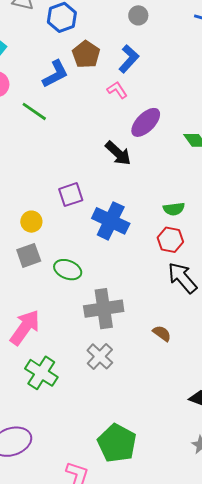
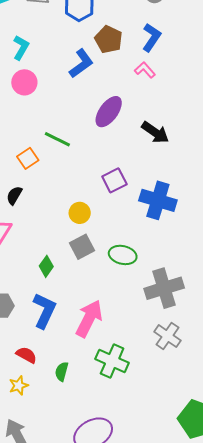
green line: (34, 111) -> (57, 139), moved
purple ellipse: (146, 122) -> (109, 112), moved

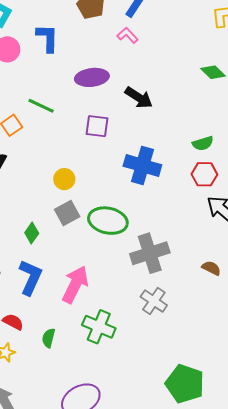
blue L-shape: (81, 63) -> (47, 38), moved, turned -52
purple ellipse: (109, 112) -> (92, 77), turned 48
purple square: (114, 180) -> (97, 126), moved, turned 35
green ellipse: (123, 255) -> (108, 221), size x1.4

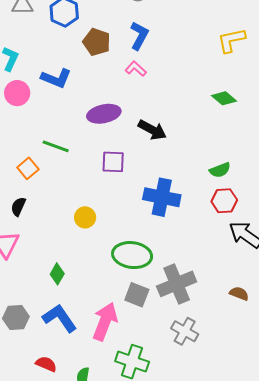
blue L-shape: (47, 38) -> (56, 78), turned 116
gray square: (67, 213) -> (137, 295), moved, turned -35
blue L-shape: (30, 277) -> (60, 318), turned -54

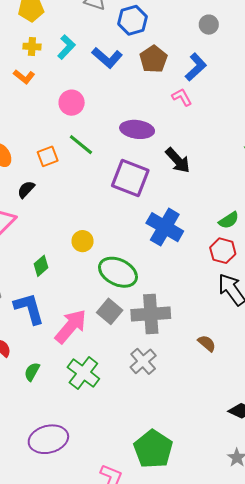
blue L-shape: (56, 78) -> (107, 58), moved
pink circle: (17, 93) -> (72, 103), moved
purple square: (113, 162) -> (130, 178), size x1.5
green semicircle: (220, 170) -> (229, 220), turned -30
yellow circle: (85, 217) -> (83, 241), moved

